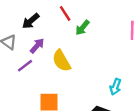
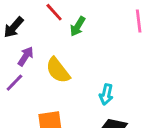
cyan arrow: (115, 87) -> (106, 94), moved

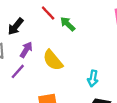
green arrow: (78, 26) -> (68, 24), turned 105

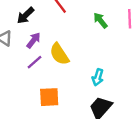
green arrow: (68, 24) -> (100, 20), moved
purple line: (18, 71) -> (35, 62), moved

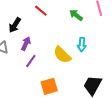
yellow semicircle: (59, 54) -> (62, 55), moved
cyan arrow: (98, 77) -> (82, 45), moved

